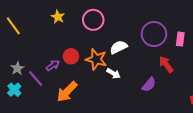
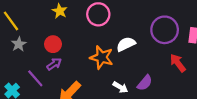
red circle: (71, 56) -> (53, 44), moved
gray star: (17, 68) -> (19, 44), moved
white arrow: (113, 73) -> (120, 87), moved
purple semicircle: (149, 85) -> (145, 83), moved

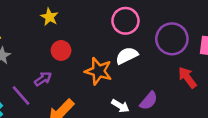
pink circle: (98, 14) -> (125, 21), moved
red circle: (53, 44) -> (61, 50), moved

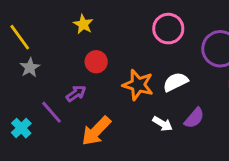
white semicircle: (127, 56) -> (176, 82), moved

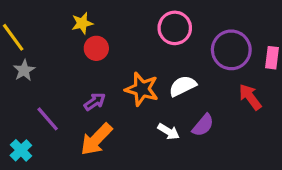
yellow star: (83, 24) -> (82, 23), turned 30
red circle: (96, 62) -> (96, 48), moved
purple arrow: (76, 93) -> (95, 102), moved
cyan cross: (21, 128) -> (21, 150), moved

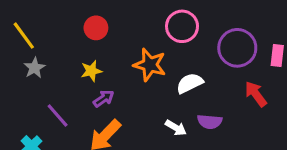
yellow star: (82, 23) -> (91, 71), moved
red circle: (96, 48) -> (96, 28), moved
orange star: (142, 89) -> (150, 65), moved
purple semicircle: (203, 125) -> (210, 122), turned 55

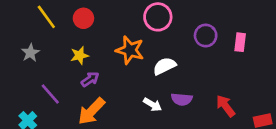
yellow line: (24, 36) -> (46, 17), moved
purple circle: (237, 48) -> (206, 36), size x0.7
red arrow: (256, 94) -> (226, 106), moved

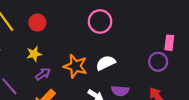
purple circle: (206, 36) -> (158, 62), moved
orange star: (130, 50) -> (75, 66), moved

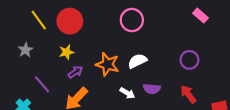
red circle: (37, 23) -> (70, 21), size x1.5
pink rectangle: (169, 43) -> (201, 16), moved, turned -56

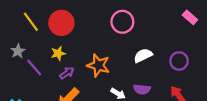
white semicircle: (137, 61) -> (143, 56), moved
purple line: (42, 84) -> (34, 68), moved

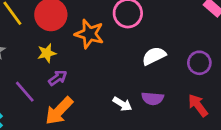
orange star: (98, 65) -> (89, 34), moved
purple line: (34, 68) -> (25, 92), moved

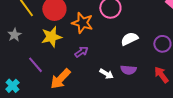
yellow star: (47, 53) -> (51, 37), size x1.5
purple arrow: (58, 78) -> (81, 52), moved

